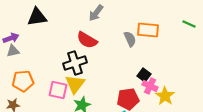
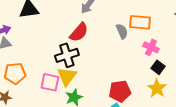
red semicircle: (87, 40) -> (79, 32), turned -80
black square: (144, 75) -> (158, 67), moved
pink cross: (150, 86) -> (151, 47), moved

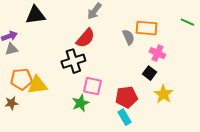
black square: (158, 67) -> (149, 73), moved
yellow triangle: (67, 76) -> (37, 85), moved, turned 45
pink square: (50, 82) -> (92, 86), moved

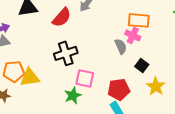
gray semicircle: (128, 37) -> (121, 46), moved
red semicircle: (85, 38) -> (62, 17), moved
pink cross: (157, 53) -> (133, 35), moved

